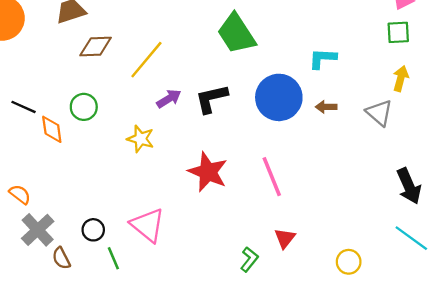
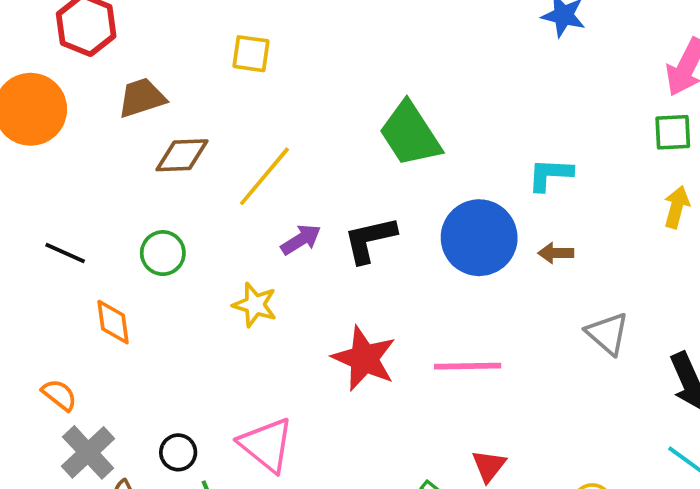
gray triangle: (379, 113) -> (608, 334), moved
orange diamond: (52, 129) -> (113, 322), moved
pink line: (272, 177) -> (468, 366), turned -69

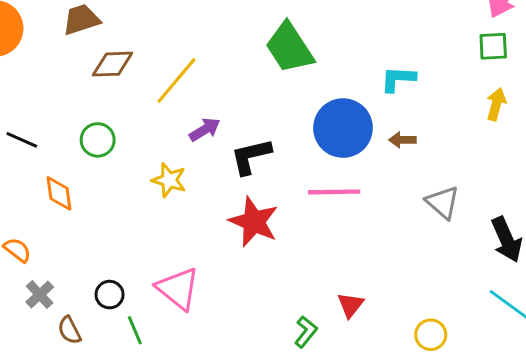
black L-shape: (370, 240) -> (251, 156), moved
pink line: (468, 366) -> (334, 192), moved
gray cross: (88, 452) -> (40, 295), size x0.7

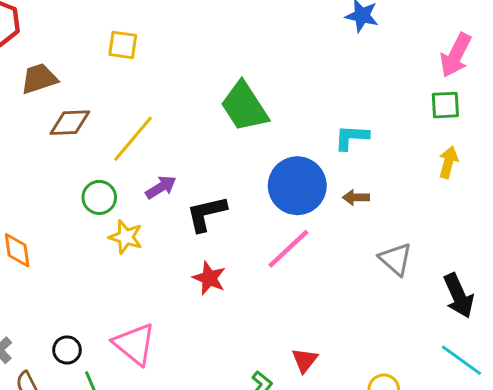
green circle: (98, 140) -> (99, 197), moved
pink line: (334, 192) -> (288, 249), turned -42
red star: (254, 222) -> (209, 278), size x0.7

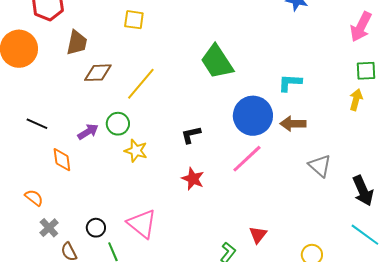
brown trapezoid: (39, 79) -> (77, 43), turned 120
green square: (445, 105) -> (366, 71), moved
purple arrow: (161, 187) -> (88, 132), moved
brown arrow: (356, 197) -> (293, 124), size x1.4
black L-shape: (206, 214) -> (191, 135), size x0.7

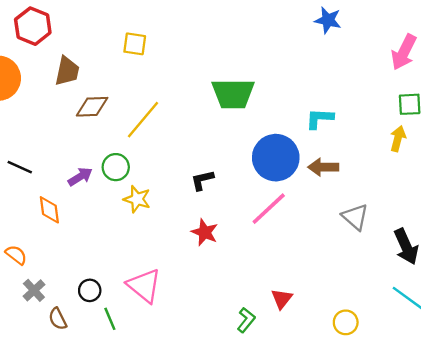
green trapezoid: (217, 62) -> (233, 94), turned -57

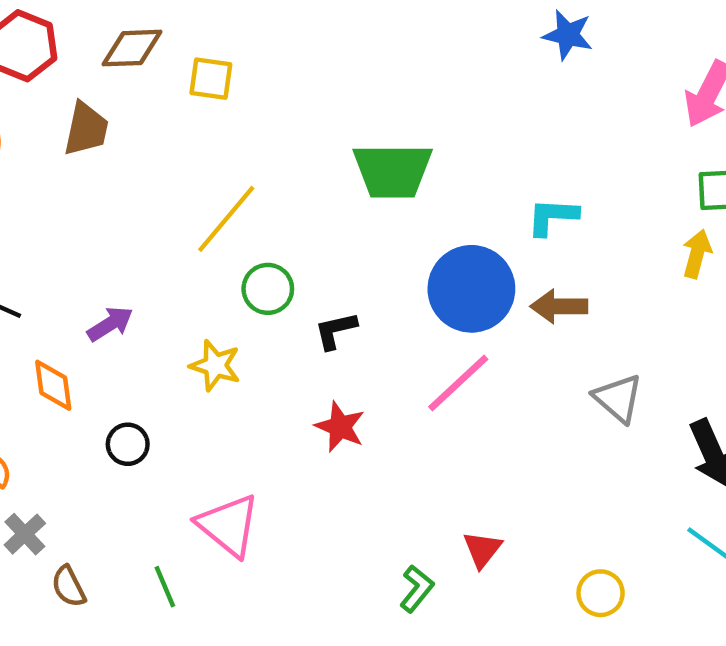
brown diamond: (92, 107) -> (132, 48), moved
green circle: (116, 167) -> (268, 289), moved
black circle: (90, 290) -> (128, 444), moved

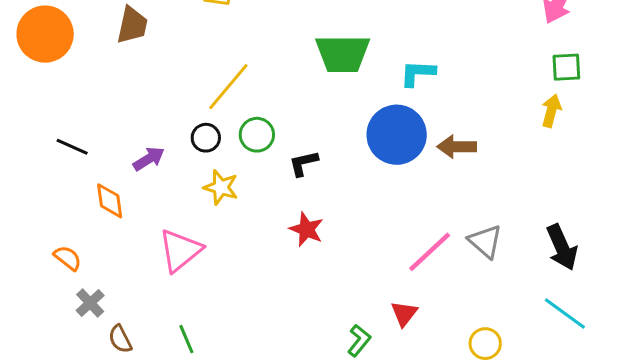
cyan L-shape: (552, 217) -> (418, 73), moved
pink line: (458, 383) -> (430, 252), moved
gray triangle: (618, 398) -> (485, 241), moved
black circle: (128, 444) -> (206, 138), moved
pink triangle: (228, 525) -> (180, 250), moved, turned 42

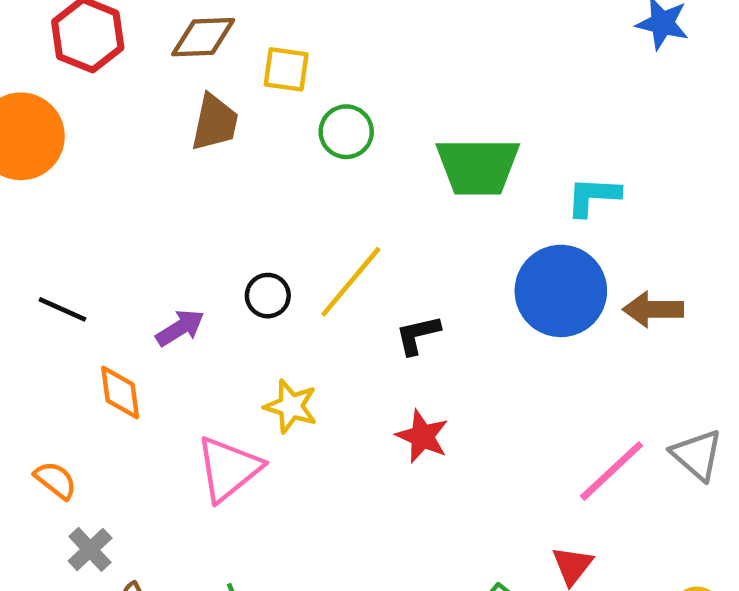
brown trapezoid: (132, 25) -> (215, 122), moved
yellow line: (228, 87) -> (351, 282), moved
green circle: (257, 135) -> (346, 132), moved
yellow star: (221, 187) -> (291, 406), moved

